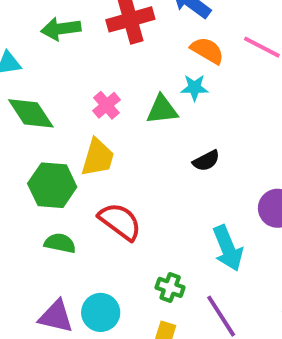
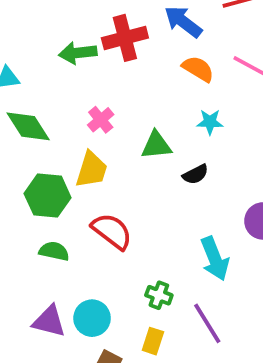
green arrow: (61, 29) -> (78, 53), moved
cyan star: (195, 88) -> (210, 122), moved
green triangle: (162, 110) -> (156, 145), moved

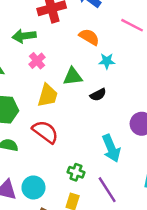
green arrow: (78, 53) -> (24, 36), moved
orange semicircle: (198, 69) -> (89, 37), moved
yellow trapezoid: (92, 170) -> (48, 95), moved

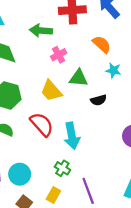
pink cross: (37, 61) -> (59, 55), moved
yellow trapezoid: (48, 95) -> (51, 91), turned 110
cyan arrow: (111, 148) -> (72, 136), moved

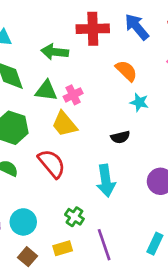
pink cross: (59, 55) -> (73, 95), moved
green triangle: (79, 78) -> (46, 91), moved
cyan arrow: (72, 136) -> (106, 181), moved
yellow rectangle: (53, 195) -> (63, 248), turned 42

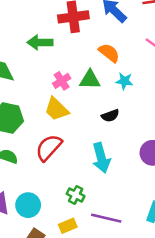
green triangle: (46, 91) -> (90, 80), moved
red semicircle: (52, 164) -> (49, 148), turned -92
purple line: (104, 245) -> (106, 218), turned -52

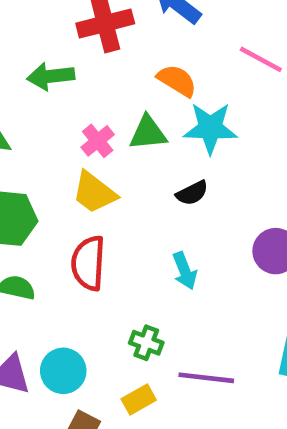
cyan star: (124, 81) -> (210, 128), size x1.6
red semicircle: (49, 148) -> (88, 263), turned -32
cyan arrow: (101, 158) -> (185, 271), size x0.7

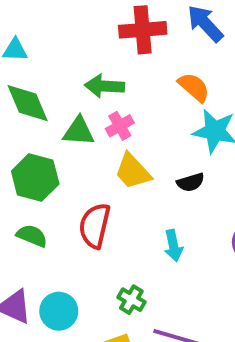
green arrow: (51, 76) -> (104, 86), moved
green triangle: (148, 133) -> (79, 131), moved
yellow trapezoid: (94, 193) -> (133, 171), moved

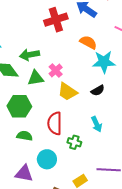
green arrow: (104, 86) -> (30, 55), moved
green cross: (131, 300) -> (74, 142), moved
cyan circle: (59, 311) -> (47, 159), moved

